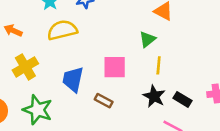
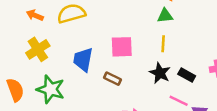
orange arrow: (13, 31) -> (35, 15), moved
green triangle: (147, 39) -> (165, 16), moved, turned 35

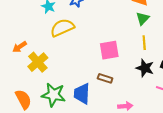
orange arrow: (35, 15) -> (20, 47), moved, turned -48
green triangle: (165, 16) -> (143, 19), turned -32
blue trapezoid: (83, 60) -> (82, 94), moved

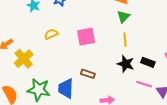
yellow semicircle: (62, 28) -> (51, 34), moved, size x0.6
pink square: (109, 50) -> (86, 37), moved

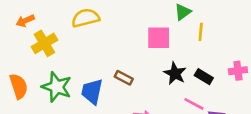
yellow semicircle: (51, 34) -> (86, 18), size x1.5
pink square: (86, 37) -> (159, 38), moved
yellow line: (125, 40) -> (201, 32), moved

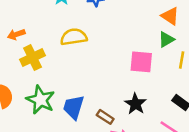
black star: (175, 73) -> (135, 104), moved
brown rectangle: (124, 78) -> (105, 117), moved

